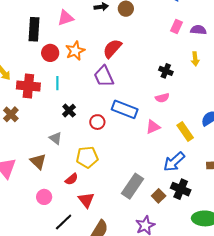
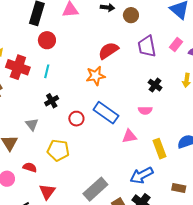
orange star: (75, 51) -> (96, 76), moved
purple trapezoid: (104, 76) -> (147, 46), moved
red semicircle: (72, 179) -> (30, 167), moved, turned -136

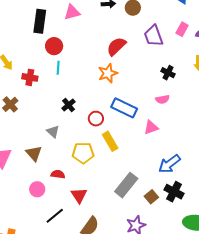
red cross: (18, 67) -> (30, 77), size x0.7
cyan line: (47, 71) -> (58, 68), moved
yellow rectangle: (160, 149) -> (110, 141), moved

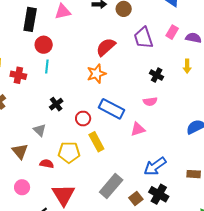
red semicircle: (58, 174) -> (47, 164), moved
red triangle: (79, 195) -> (64, 195), size x1.4

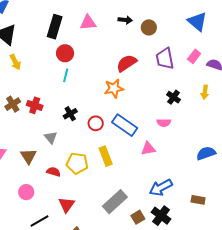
red cross: (18, 75) -> (35, 105), moved
red circle: (83, 119) -> (96, 123), moved
red triangle: (64, 195) -> (67, 205), size x0.7

